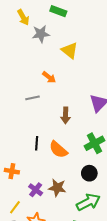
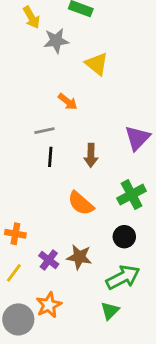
black line: (37, 143) -> (50, 157), moved
yellow line: (15, 207) -> (14, 273), moved

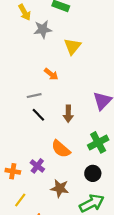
yellow triangle: (97, 64) -> (73, 46), turned 30
black line: (50, 157) -> (38, 115), turned -48
purple cross: (49, 260) -> (37, 166), moved
yellow line: (14, 273) -> (20, 200), moved

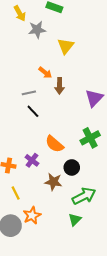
brown arrow: (68, 114) -> (60, 86), moved
black circle: (93, 173) -> (72, 167), moved
yellow line: (20, 200) -> (16, 193), turned -64

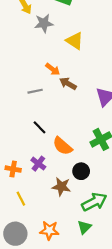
yellow triangle: (66, 46) -> (75, 41), turned -36
brown arrow: (60, 86) -> (68, 84), turned 119
black line: (33, 111) -> (39, 127), moved
orange star: (32, 215) -> (49, 230), moved, turned 30

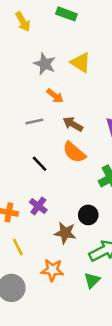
gray star: (44, 23) -> (45, 64), moved, turned 30
brown arrow: (68, 84) -> (73, 124), moved
orange semicircle: (62, 146) -> (74, 152), moved
orange star: (49, 230) -> (52, 270), moved

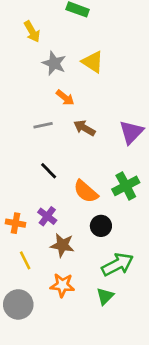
yellow arrow: (23, 22) -> (32, 32), moved
orange semicircle: (74, 152) -> (86, 191), moved
brown star: (65, 233) -> (62, 245), moved

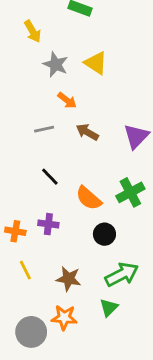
purple cross: (47, 216) -> (48, 224), turned -30
brown star: (62, 245) -> (69, 279), moved
orange star: (62, 285) -> (64, 318), moved
gray circle: (18, 304) -> (31, 332), moved

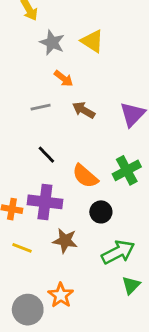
purple cross: (48, 224) -> (45, 202), size x1.6
yellow line: (25, 270) -> (22, 248), turned -42
brown star: (69, 279) -> (65, 241), moved
green triangle: (109, 307) -> (131, 285), moved
orange star: (64, 318) -> (61, 295), turned 30

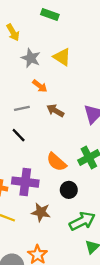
black line: (46, 155) -> (19, 135), moved

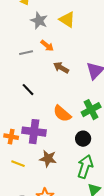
gray line: (22, 108) -> (26, 53), moved
black circle: (69, 190) -> (83, 139), moved
green arrow: (82, 221) -> (85, 167), turned -45

